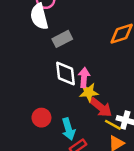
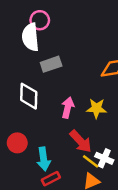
white diamond: (66, 74) -> (29, 96), moved
yellow star: (89, 92) -> (97, 108), moved

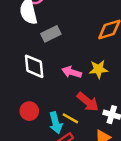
pink arrow: (68, 108) -> (72, 72), turned -78
yellow line: (91, 161) -> (70, 118), moved

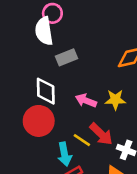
red circle: (29, 111) -> (39, 121), moved, size x1.5
yellow line: (70, 118) -> (82, 140), moved

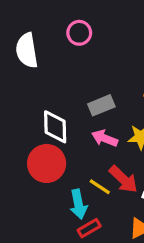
pink circle: (52, 13) -> (79, 33), moved
white semicircle: (44, 31) -> (27, 50), moved
gray rectangle: (67, 57) -> (101, 105), moved

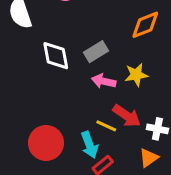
white diamond: (55, 127) -> (56, 56), moved
red circle: (47, 163) -> (46, 143), moved

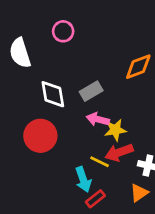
yellow star: (136, 75) -> (115, 130), moved
red arrow: (127, 116) -> (119, 152), turned 124
red circle: (46, 143) -> (40, 136), moved

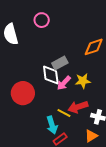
white diamond: (53, 94) -> (51, 75), moved
pink arrow: (98, 119) -> (64, 83), turned -63
yellow star: (115, 130) -> (83, 81), moved

